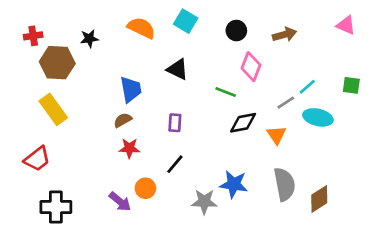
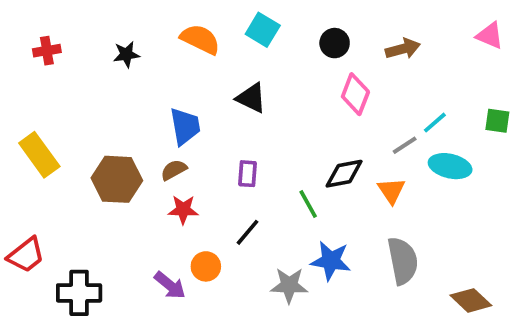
brown hexagon: (57, 63) -> (117, 179), moved
green line: (226, 92) -> (308, 204), moved, turned 40
yellow rectangle: (53, 109) -> (39, 155), moved
red trapezoid: (37, 159) -> (26, 255), moved
brown diamond: (319, 199) -> (471, 300), moved, turned 76

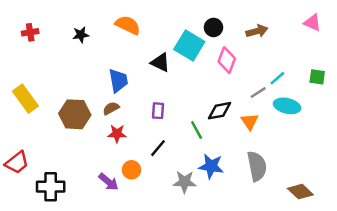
cyan square: (263, 30) -> (189, 46), moved, size x1.4

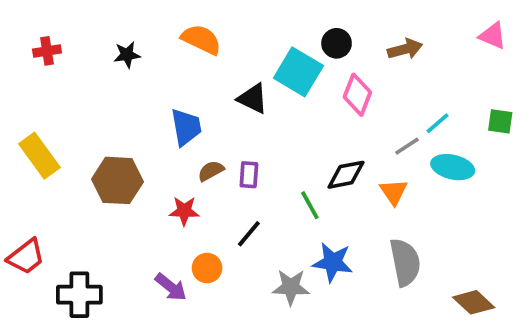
brown semicircle: (111, 108) -> (211, 171), moved

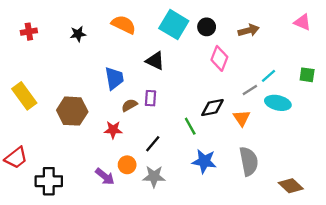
cyan square: (298, 72) -> (174, 25), moved
purple rectangle: (249, 175) -> (150, 98), moved
gray star: (291, 287) -> (154, 177), moved

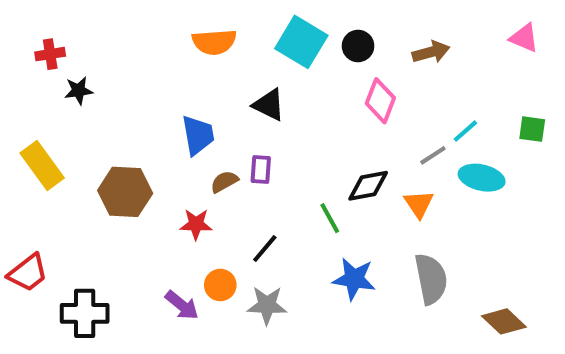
orange semicircle: (124, 25) -> (214, 42), turned 150
black star: (78, 34) -> (79, 91), moved

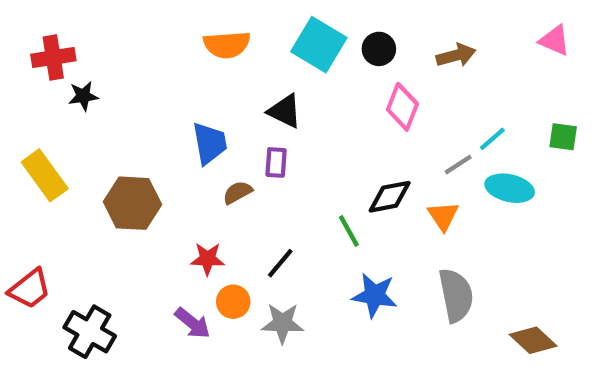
red cross: (50, 54) -> (53, 57), size x1.4
purple rectangle: (261, 170) -> (276, 162), moved
red star: (196, 224) -> (208, 259), moved
black cross: (85, 313) -> (90, 332), turned 30

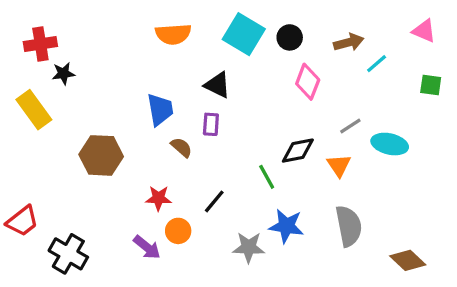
green square: (563, 137) -> (431, 85), moved
cyan line: (492, 139) -> (377, 64), moved
yellow rectangle: (45, 175) -> (34, 110), moved
brown semicircle: (238, 192) -> (181, 147), turned 70
gray star: (282, 323) -> (249, 247), moved

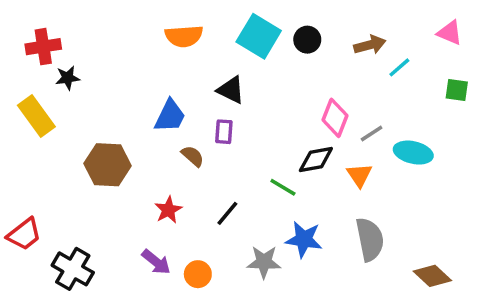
pink diamond: (308, 82) -> (335, 118), moved
blue trapezoid: (160, 110) -> (170, 116), turned 36
green line: (267, 177) -> (283, 187), turned -30
red star: (158, 198) -> (168, 210), turned -30
orange circle: (178, 231) -> (198, 274), moved

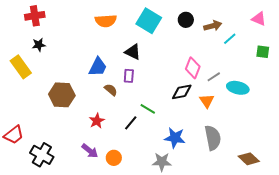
black circle: (307, 40) -> (186, 20), moved
red cross: (43, 47) -> (35, 16), moved
green line: (283, 187) -> (148, 109), moved
gray star: (264, 262) -> (162, 162), moved

